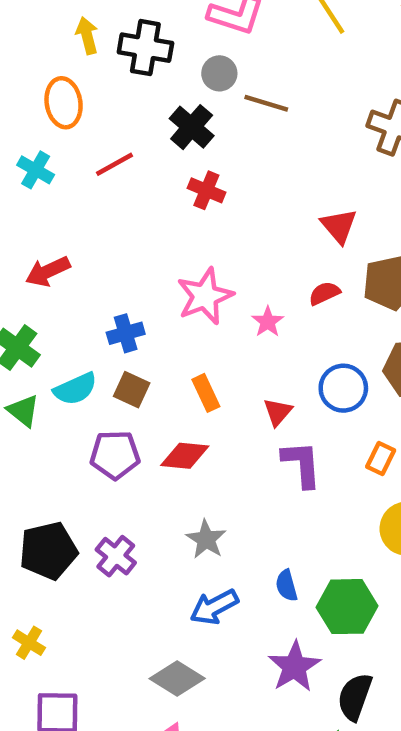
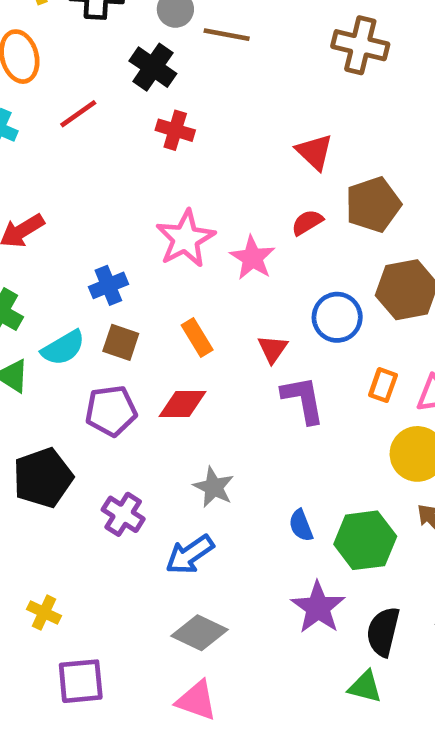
pink star: (268, 322) -> (252, 258), size x1.4
black pentagon: (48, 551) -> (43, 478), moved
blue arrow: (214, 607) -> (190, 555), moved

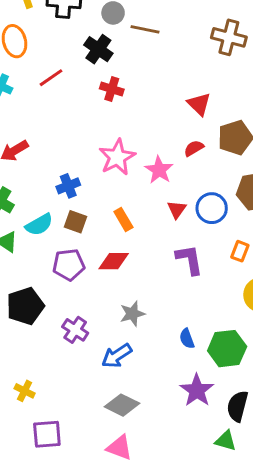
red triangle: (273, 349) -> (177, 209), moved
gray star: (214, 487) -> (132, 314), turned 30

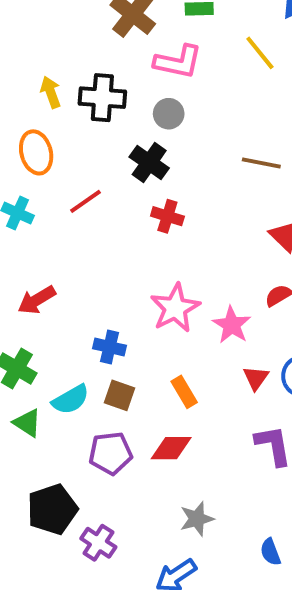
brown line: (145, 29) -> (261, 163), moved
blue cross: (68, 186) -> (110, 347), turned 35
purple cross: (75, 330) -> (98, 543), moved

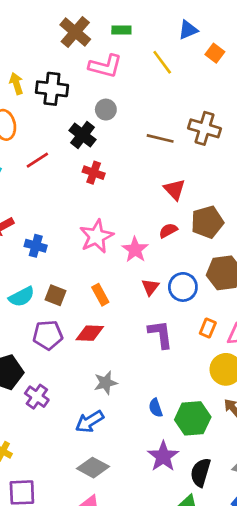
gray circle: (169, 114) -> (106, 110), moved
blue cross: (110, 347) -> (36, 246), moved

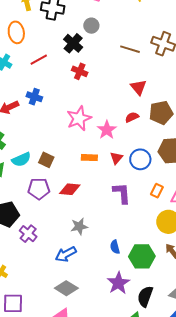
blue cross: (36, 246) -> (34, 97), moved
orange rectangle: (100, 295) -> (89, 158), moved, turned -63

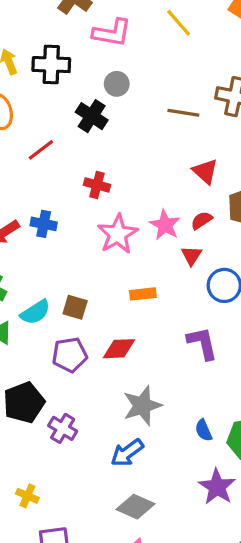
red cross: (80, 71) -> (97, 185), moved
blue cross: (34, 97) -> (44, 224), moved
pink star: (107, 130) -> (165, 225), moved
red triangle: (116, 158) -> (191, 256), moved
gray star: (79, 226) -> (142, 406), size x1.4

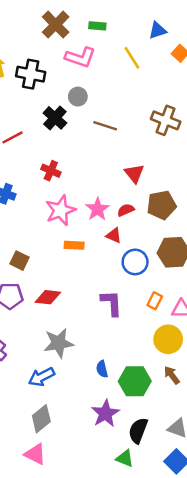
brown line: (183, 113) -> (105, 126), moved
red triangle: (191, 256) -> (114, 235), turned -49
orange rectangle: (143, 294) -> (74, 245), moved
gray diamond: (135, 507) -> (41, 419), turned -72

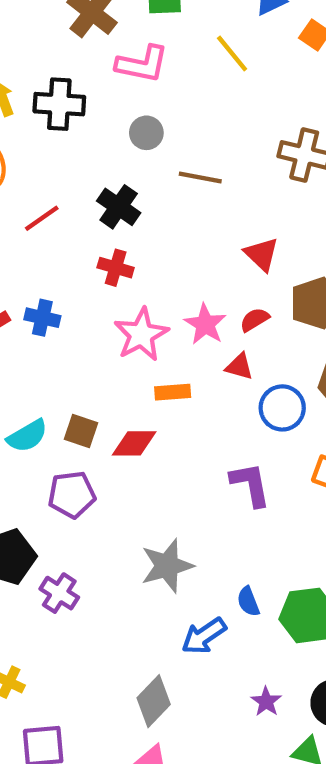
black cross: (55, 118) -> (119, 207), moved
red diamond: (48, 297) -> (134, 443), moved
blue arrow: (41, 377) -> (204, 636), moved
purple star: (105, 413) -> (266, 702), moved, size x0.6

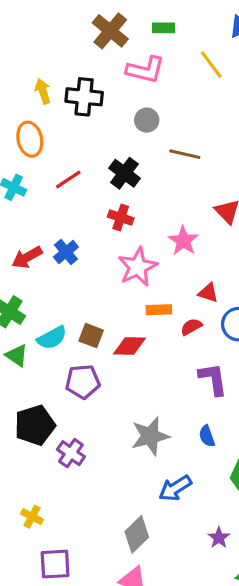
blue cross: (42, 318) -> (66, 252), turned 35
red semicircle: (255, 320) -> (191, 327), moved
pink star: (205, 324) -> (183, 241), moved
blue semicircle: (248, 602) -> (207, 436), moved

